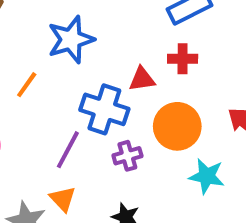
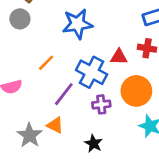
orange line: (27, 85) -> (46, 63), moved
orange triangle: (63, 199) -> (55, 125), turned -30

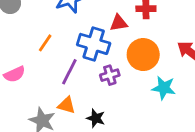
black star: (93, 143) -> (96, 118), moved

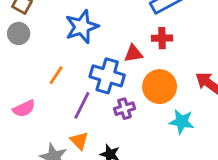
orange triangle: (67, 105) -> (79, 141), turned 30

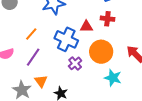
purple line: (82, 105) -> (33, 57), moved
purple cross: (125, 109) -> (75, 63), turned -32

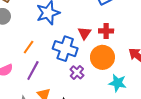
red cross: (107, 19) -> (106, 31), moved
red triangle: (86, 27) -> (84, 33), turned -48

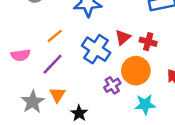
purple cross: (77, 72) -> (112, 85), moved
cyan star: (118, 83) -> (145, 104), turned -30

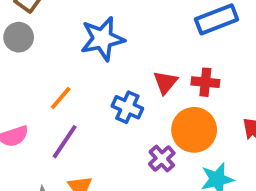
blue cross: (96, 49) -> (127, 107), size x0.7

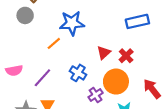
red cross: (205, 82) -> (126, 56), turned 32
orange line: (61, 98) -> (54, 43), moved
blue cross: (127, 107) -> (78, 73), moved

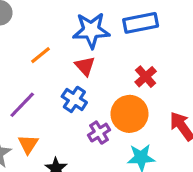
blue rectangle: (137, 21) -> (141, 23), moved
blue star: (72, 23) -> (91, 30), moved
red triangle: (104, 53) -> (85, 66), moved, turned -32

